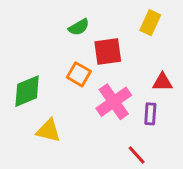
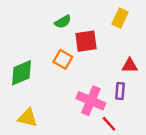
pink cross: (114, 102) -> (91, 101), moved, turned -32
yellow triangle: (48, 131) -> (28, 118), moved

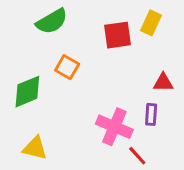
green semicircle: (63, 22) -> (52, 21), moved, size x1.5
red square: (86, 41) -> (117, 35), moved
orange square: (63, 59) -> (67, 67), moved

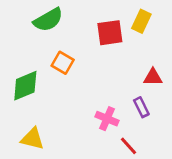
purple rectangle: (151, 114) -> (141, 107), turned -30
pink cross: (114, 127) -> (107, 119), size x0.7

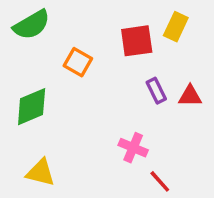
green semicircle: (48, 20) -> (32, 25), moved
orange square: (63, 63) -> (78, 62), moved
purple rectangle: (141, 107) -> (156, 91), moved

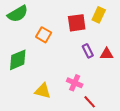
yellow triangle: (41, 173) -> (43, 91), moved

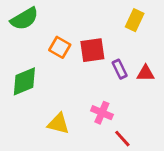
red square: (77, 23) -> (92, 50), moved

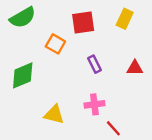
red square: (92, 50) -> (83, 23), moved
purple rectangle: (120, 69) -> (94, 64), moved
pink cross: (102, 113) -> (94, 104), turned -30

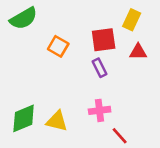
red square: (83, 23) -> (104, 40), moved
red triangle: (135, 68) -> (138, 52), moved
green diamond: (23, 75) -> (24, 118), moved

